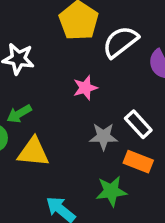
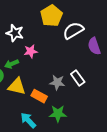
pink star: (85, 88) -> (31, 51), moved
orange rectangle: (138, 162) -> (39, 96), moved

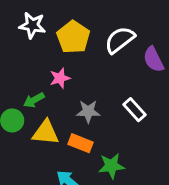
yellow pentagon: (51, 16) -> (73, 37), moved
white star: (15, 33) -> (32, 25), moved
gray star: (57, 82) -> (88, 111), moved

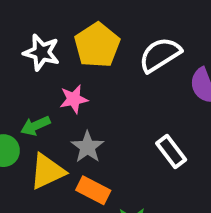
white star: (32, 25) -> (41, 52), moved
gray star: (88, 111) -> (87, 147), moved, turned 30
yellow triangle: (46, 133) -> (47, 171), turned -36

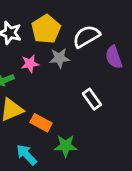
gray star: (87, 147) -> (59, 58), moved, turned 30

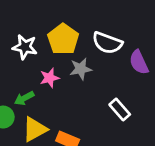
white semicircle: (86, 36) -> (107, 43), turned -124

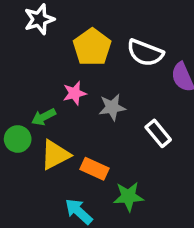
white star: (25, 47) -> (39, 19), moved, turned -30
gray star: (81, 69) -> (112, 107), moved

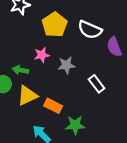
green arrow: (44, 117) -> (20, 70), turned 35

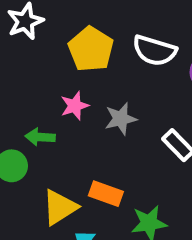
yellow triangle: (27, 96) -> (60, 207), moved

